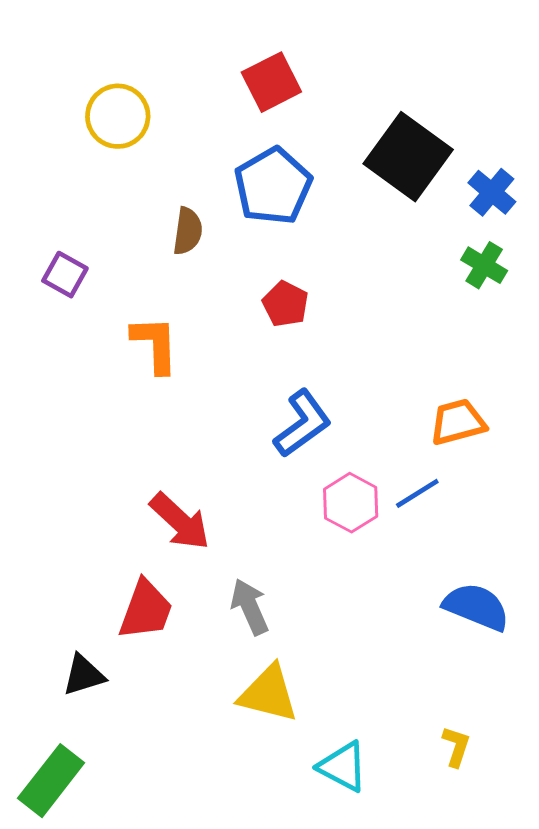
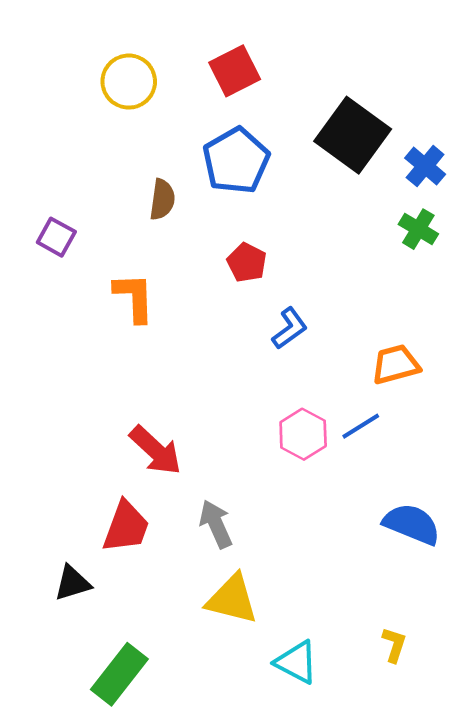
yellow circle: (118, 116) -> (129, 82), moved
blue L-shape: (302, 424) -> (290, 328), moved, size x0.7
green rectangle: (51, 781) -> (119, 674), moved

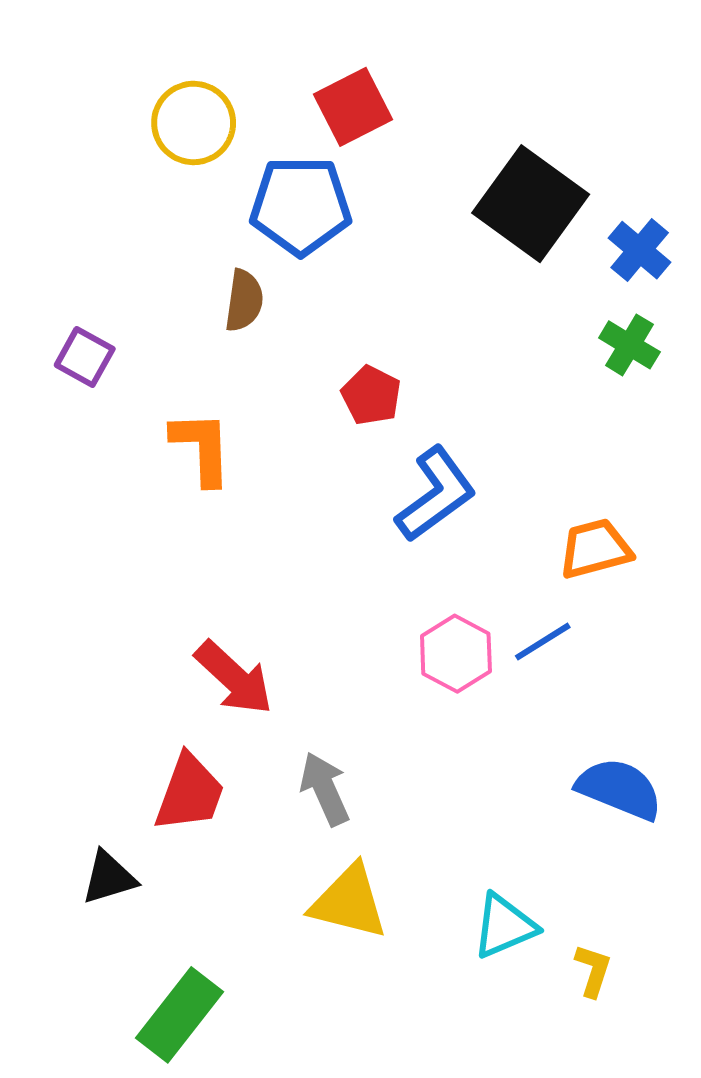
blue pentagon: (236, 161) -> (301, 206), moved, turned 30
blue L-shape: (290, 328) -> (436, 494), size x1.5
cyan triangle: (296, 662) -> (504, 926), moved, turned -51

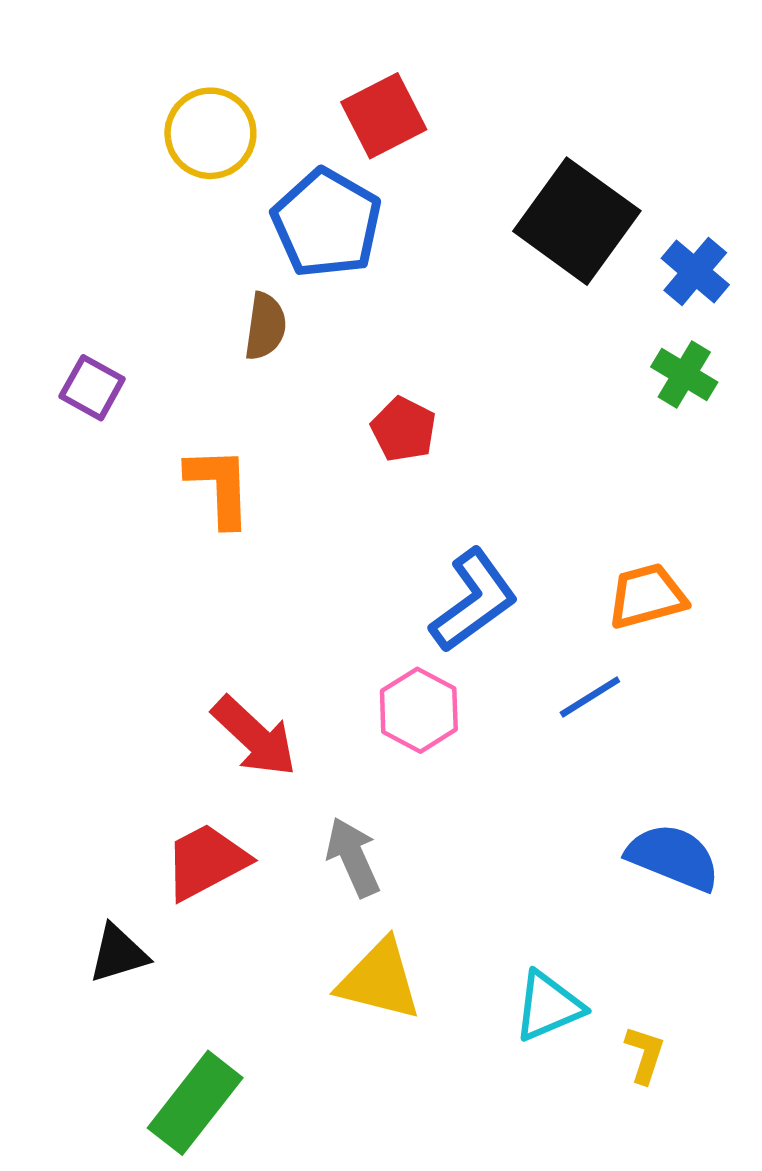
blue pentagon: (301, 206) -> (327, 223), turned 30
blue L-shape: (436, 494) -> (474, 600), moved
pink hexagon: (456, 654) -> (419, 710), moved
red trapezoid: (190, 793) -> (206, 861), turned -138

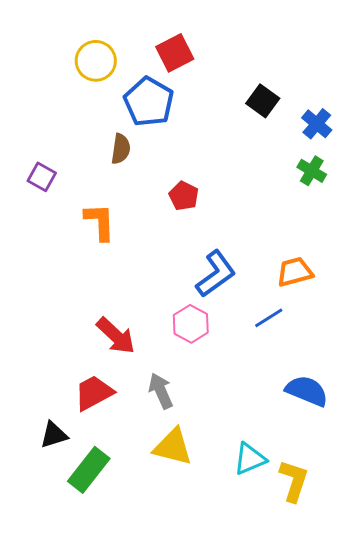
black square: (577, 221) -> (263, 101), size x0.6
yellow L-shape: (645, 1055) -> (294, 481), size x1.6
green rectangle: (195, 1103) -> (89, 470), moved

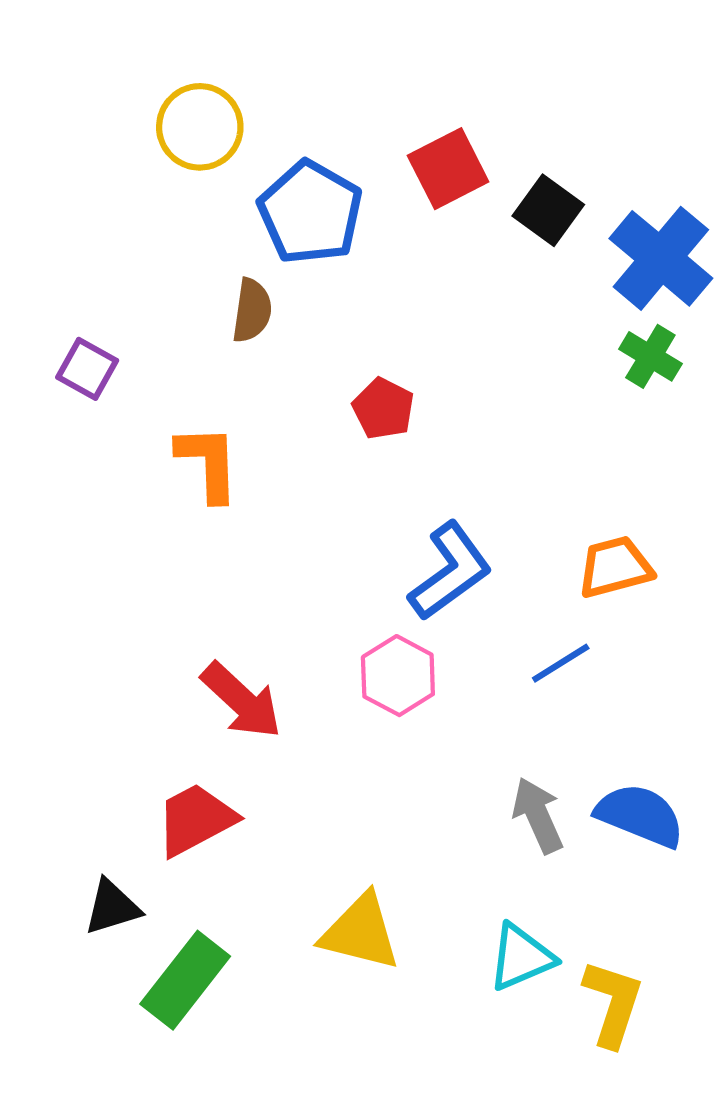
red square: (175, 53) -> (448, 169), moved
blue cross: (317, 124) -> (661, 258), size x1.6
gray arrow: (161, 391) -> (538, 815), moved

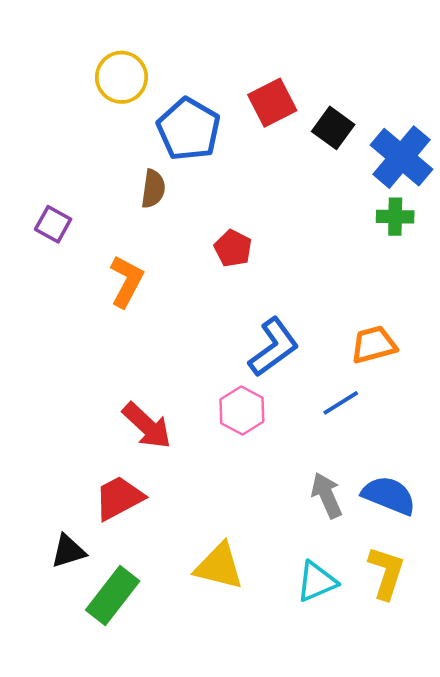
green cross: (650, 356) -> (395, 217), turned -30
orange L-shape: (208, 463) -> (127, 281), turned 30
yellow L-shape: (613, 1003) -> (386, 573), moved

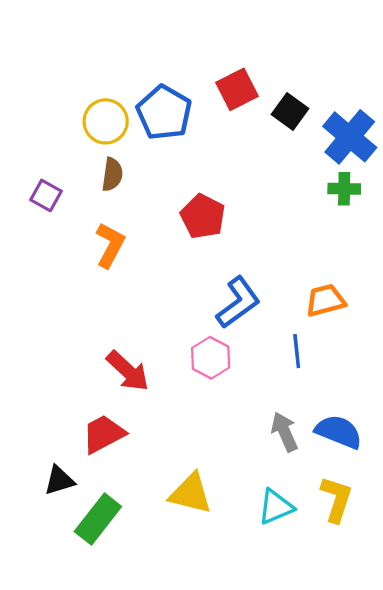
yellow circle: (121, 77) -> (106, 121), moved
brown semicircle: (153, 189) -> (112, 174), moved
red pentagon: (233, 248) -> (203, 216), size x1.4
blue line: (341, 403) -> (297, 351), turned -64

